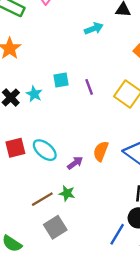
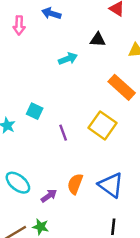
cyan square: (61, 80) -> (35, 111), turned 35
purple line: (89, 87) -> (63, 133), moved

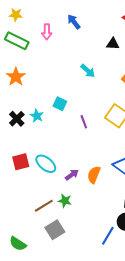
blue arrow: (51, 13) -> (74, 22), turned 35
cyan arrow: (68, 59) -> (88, 71), moved, turned 63
orange semicircle: (75, 184) -> (94, 175), moved

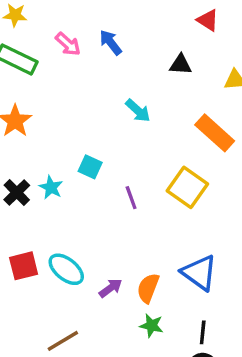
blue arrow: (74, 22) -> (111, 42), moved
pink arrow: (47, 32) -> (68, 44), turned -49
green star: (65, 201) -> (152, 326), moved

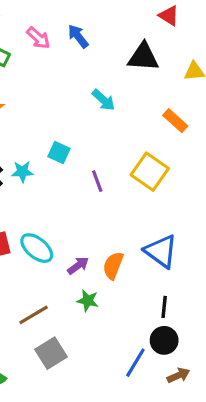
black triangle: (181, 65) -> (143, 57), size x1.5
orange rectangle: (215, 133) -> (175, 121), size x0.7
cyan star: (51, 187) -> (22, 172), turned -30
green star: (152, 326) -> (88, 301), moved

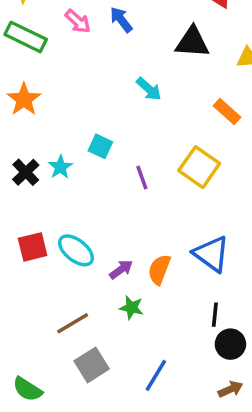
cyan star: (22, 172) -> (60, 167), turned -30
black circle: (164, 340) -> (230, 344), moved
blue line: (135, 363) -> (156, 375), moved

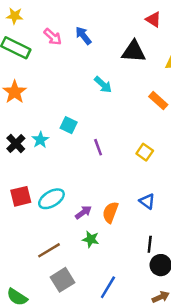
yellow square: (199, 167) -> (145, 152), moved, size x0.6
cyan ellipse: (76, 250) -> (51, 199), turned -70
blue triangle: (211, 254) -> (147, 201), size x0.6

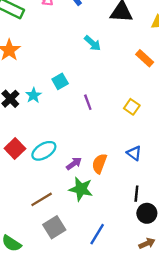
cyan square: (69, 125) -> (60, 81), turned 35
red square: (21, 196) -> (15, 149), turned -30
green star: (91, 239) -> (81, 189), size x1.5

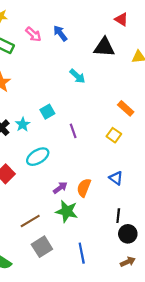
orange rectangle: (145, 58) -> (126, 108), moved
cyan ellipse: (44, 151) -> (38, 157), moved
blue line: (97, 234) -> (82, 253), turned -42

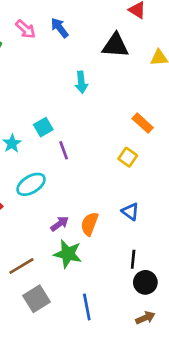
cyan arrow: (77, 76) -> (81, 82), turned 42
purple line: (73, 131) -> (64, 150), moved

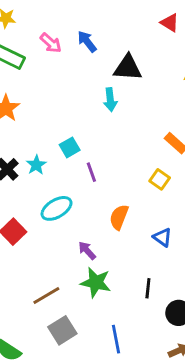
black triangle: (115, 45) -> (128, 68), moved
purple arrow: (60, 224) -> (87, 251), turned -96
orange semicircle: (90, 224) -> (119, 217), moved
black line: (133, 259) -> (148, 288), moved

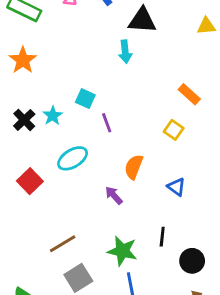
cyan square: (70, 147) -> (85, 99), turned -36
purple arrow: (87, 251) -> (114, 195), moved
green star: (96, 282) -> (122, 251), moved

